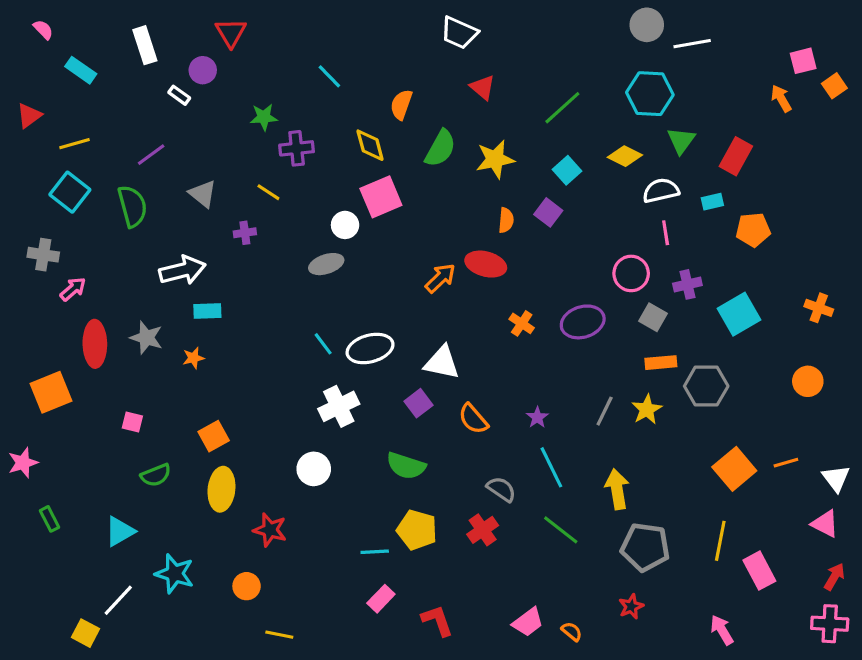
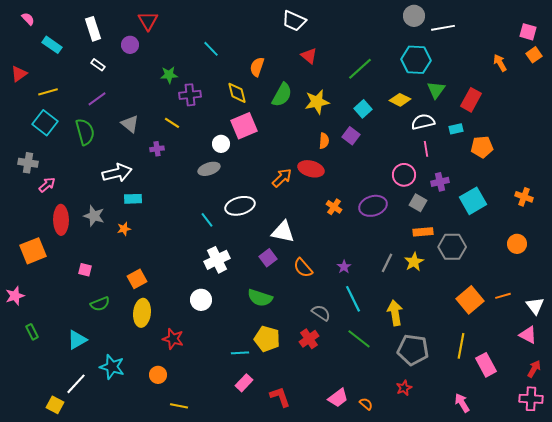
pink square: (803, 61) -> (528, 32), moved, turned 30
white rectangle: (179, 95) -> (98, 65), moved
white ellipse: (370, 348) -> (240, 206), moved

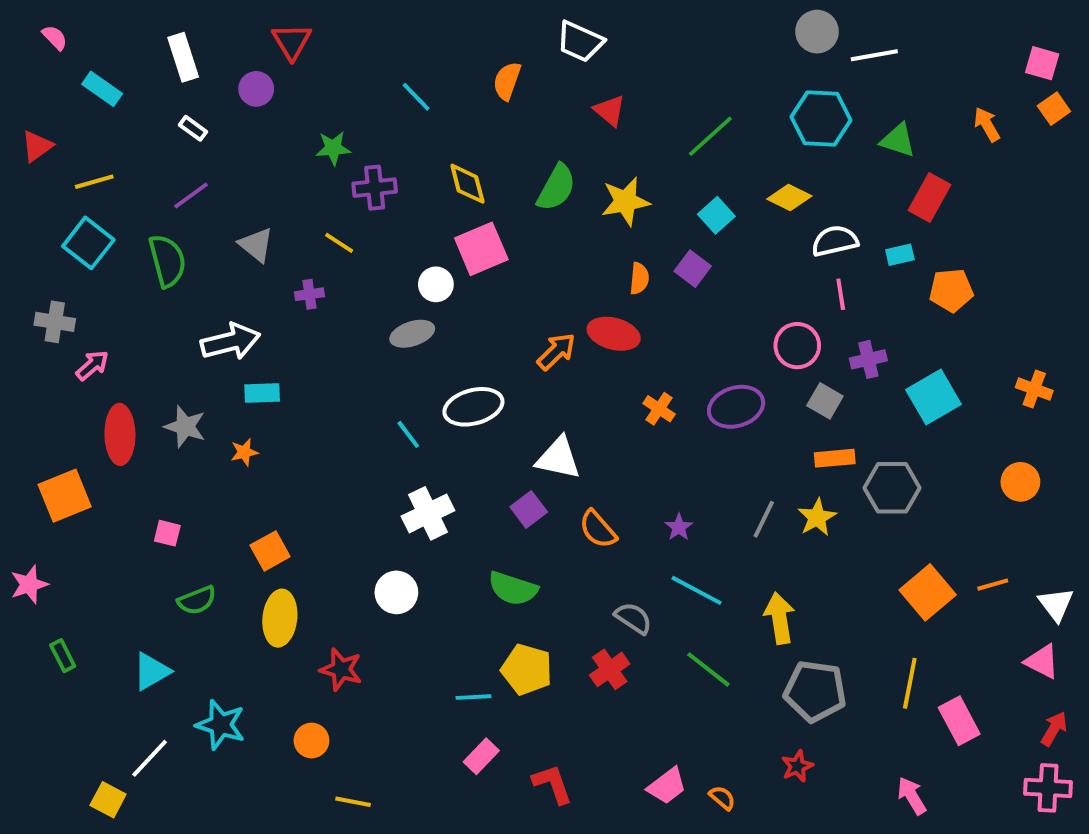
orange semicircle: (257, 67) -> (507, 81), moved
green triangle: (436, 90) -> (898, 140), moved, turned -48
cyan line: (353, 299) -> (697, 590), turned -36

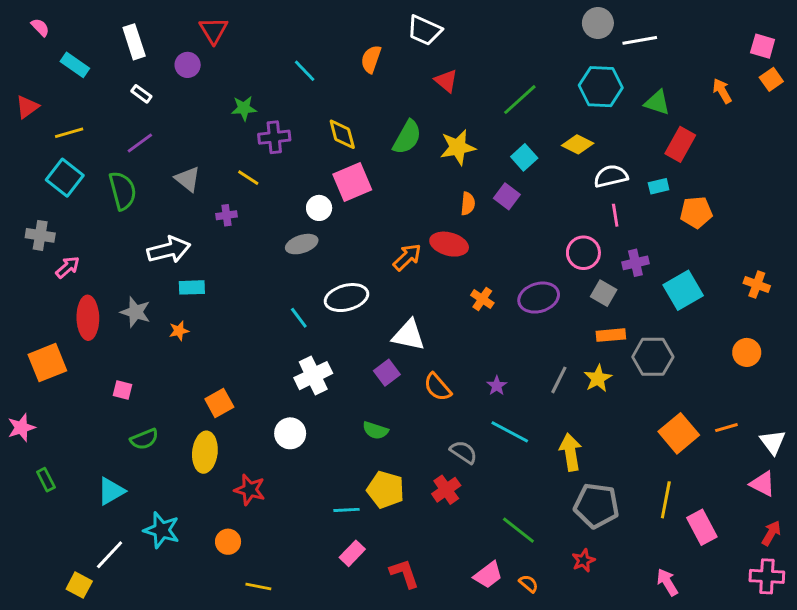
orange square: (270, 551) -> (219, 403), moved
green semicircle: (513, 588) -> (375, 430), size x0.7
green line: (708, 669) -> (518, 530), moved

